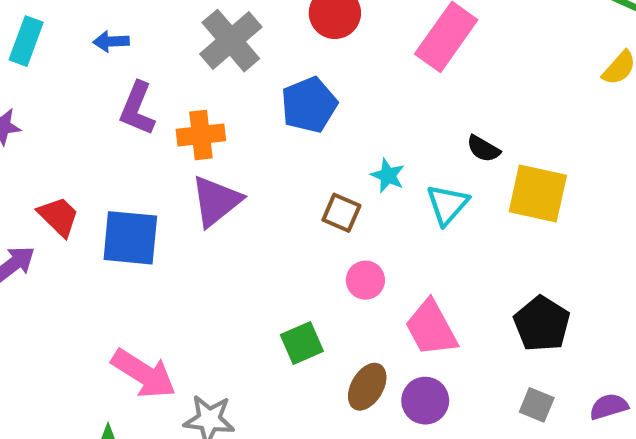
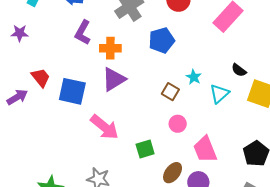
pink arrow: (144, 374) -> (105, 127), moved

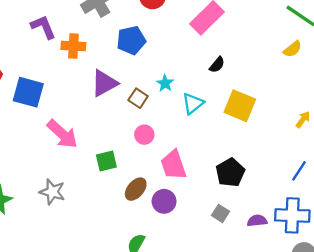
purple L-shape: (83, 33) -> (43, 27), turned 125
black semicircle: (239, 70) -> (217, 65), moved, turned -91
purple triangle: (114, 79) -> (104, 83), moved

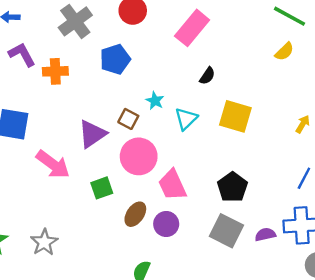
purple triangle: (104, 83) -> (92, 134), moved
pink circle: (144, 135) -> (139, 156), size x1.8
gray star: (52, 192) -> (44, 242), moved, turned 30
gray square: (220, 213) -> (226, 231), size x1.8

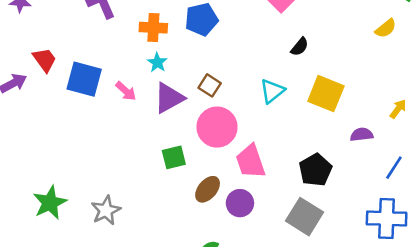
orange cross: (55, 71) -> (153, 28), moved
cyan star: (155, 101) -> (157, 62), moved
pink arrow: (53, 164) -> (126, 91), moved, size x0.6
purple semicircle: (265, 235) -> (362, 135), moved

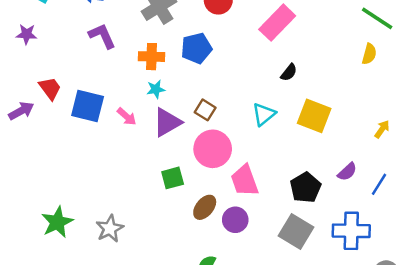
yellow semicircle: (386, 28) -> (369, 54), turned -35
cyan star: (157, 62) -> (156, 89), turned 30
purple semicircle: (362, 135) -> (347, 172), moved, turned 145
blue cross: (387, 218) -> (351, 231), moved

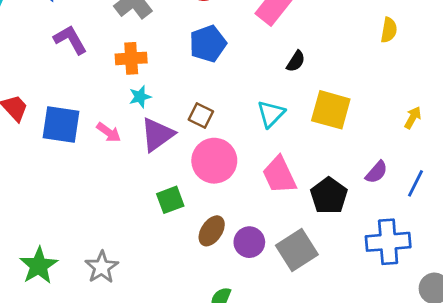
blue pentagon: (196, 48) -> (208, 44), moved
pink trapezoid: (245, 181) -> (279, 175), moved
gray square: (296, 231) -> (297, 250), moved, turned 32

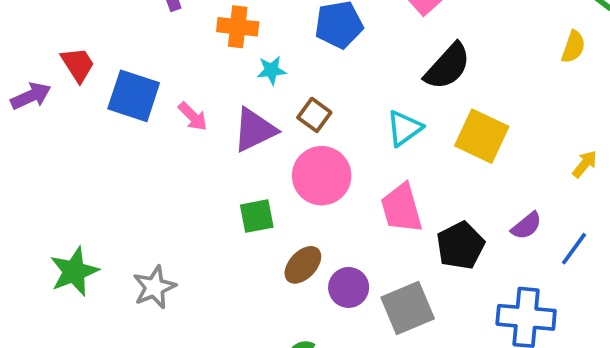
black semicircle: (296, 61) -> (448, 66), size x1.8
cyan star: (140, 97) -> (271, 70), moved

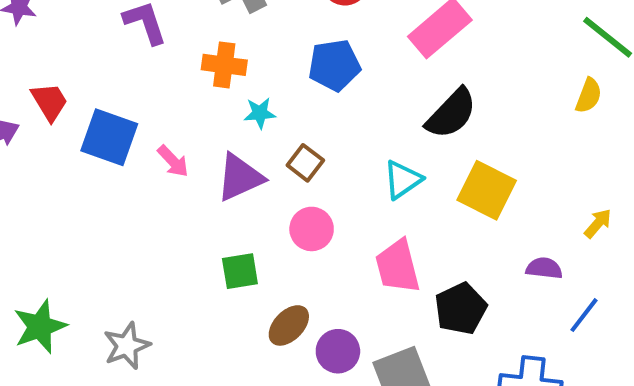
pink circle: (322, 176) -> (312, 229), size x0.7
purple semicircle: (526, 226) -> (544, 268), moved, turned -136

